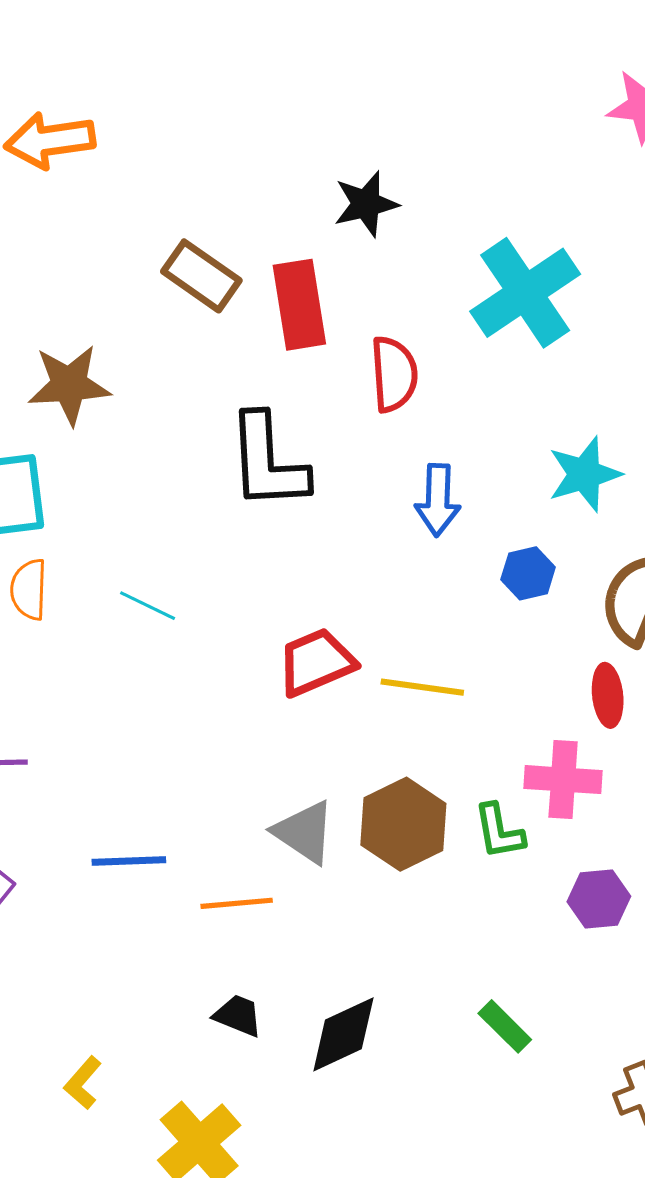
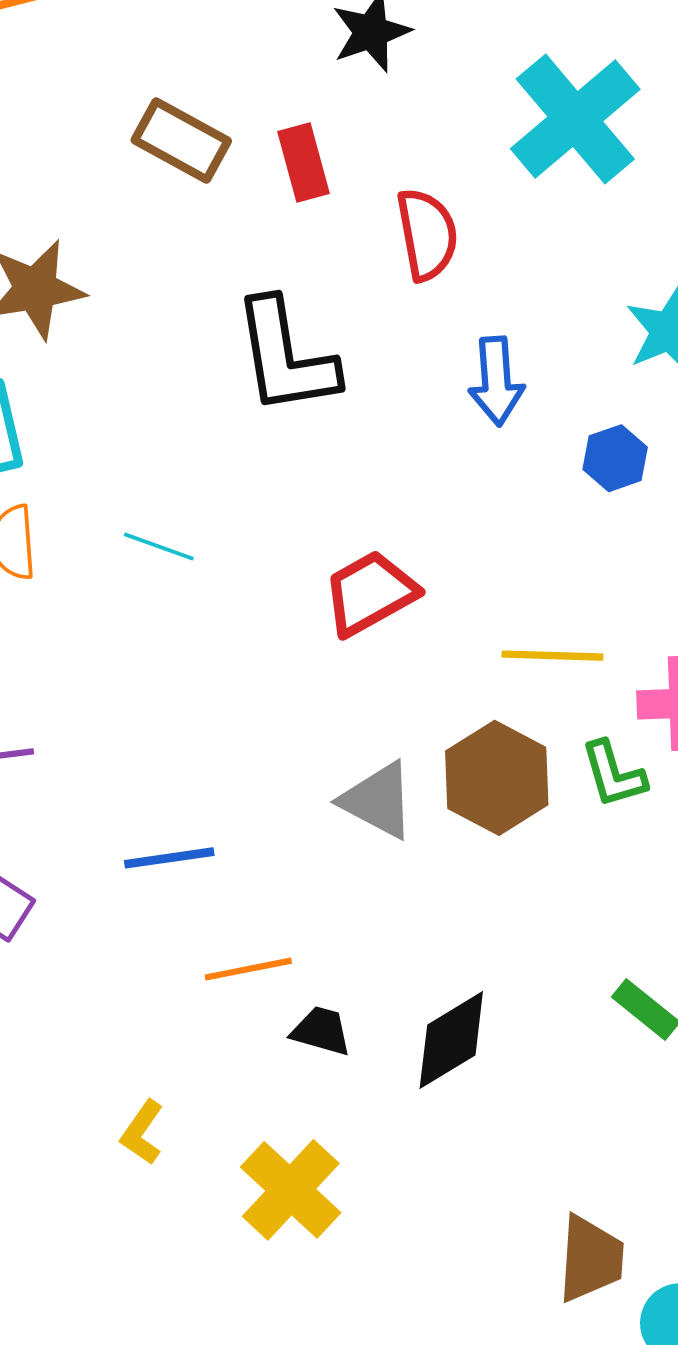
red rectangle: (299, 305) -> (304, 163), size x0.7
yellow line: (422, 687) -> (552, 656), moved
orange line: (237, 903) -> (248, 969), moved

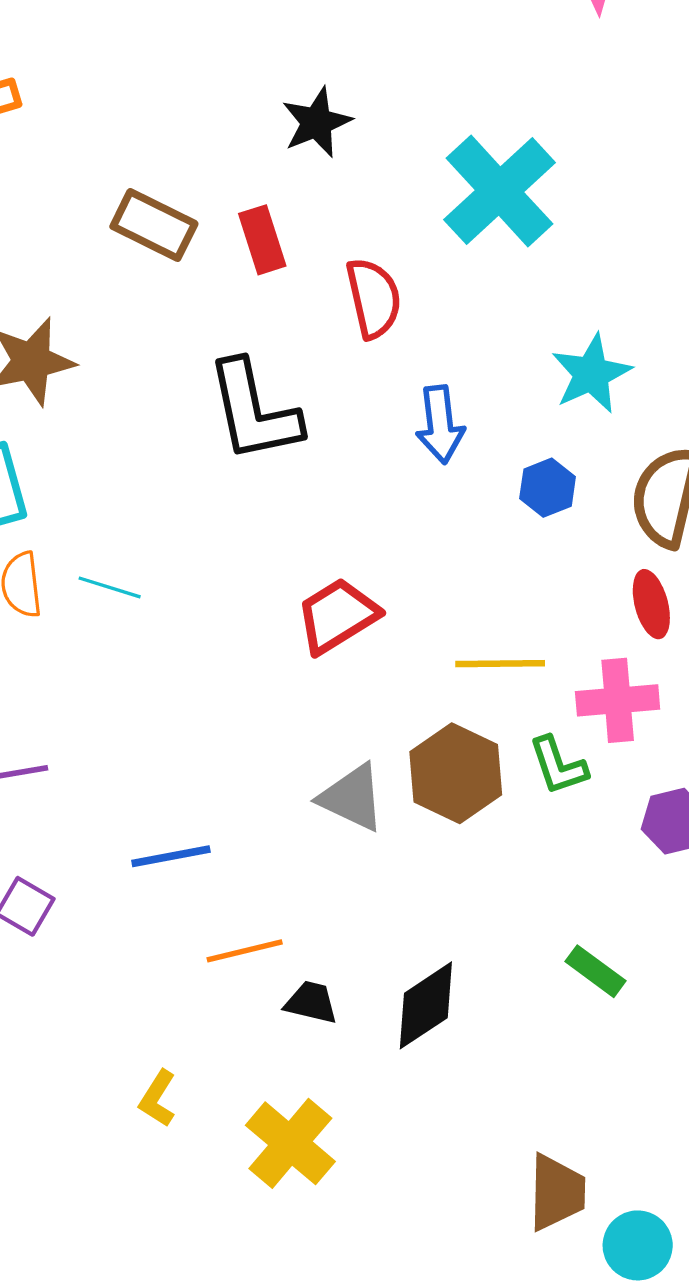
cyan line: (159, 546) -> (110, 587), moved

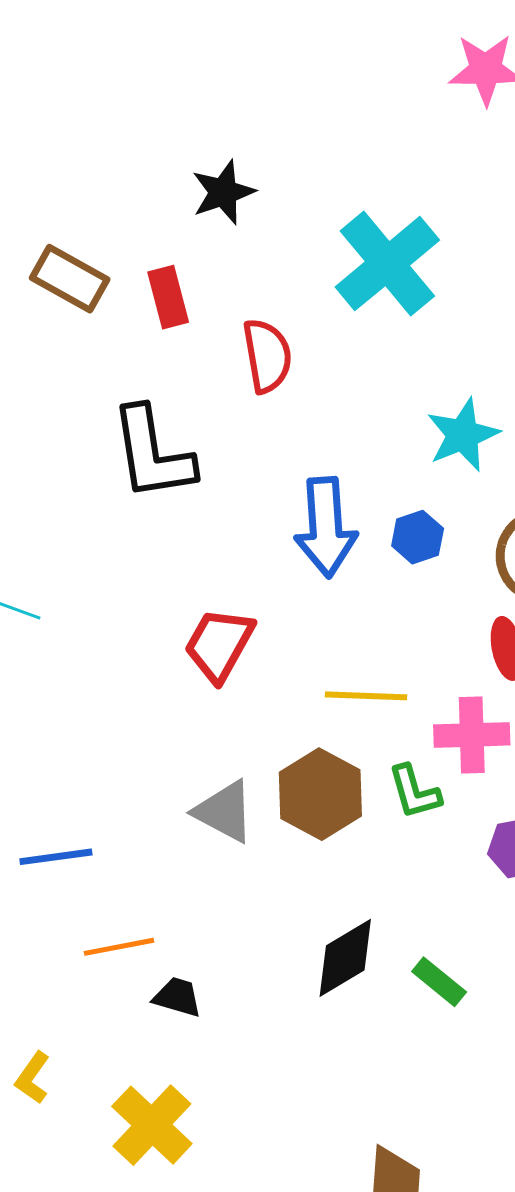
blue arrow: (440, 424) -> (326, 527), moved, size x1.4
red trapezoid: (337, 616) -> (219, 645), turned -32
black diamond: (426, 1005) -> (345, 958), moved

